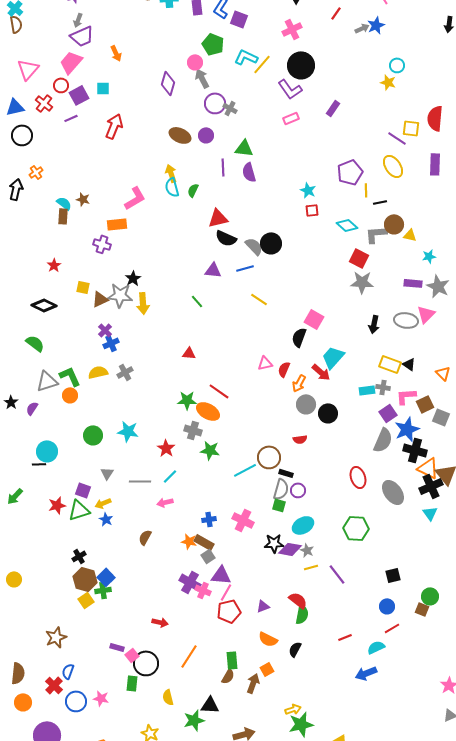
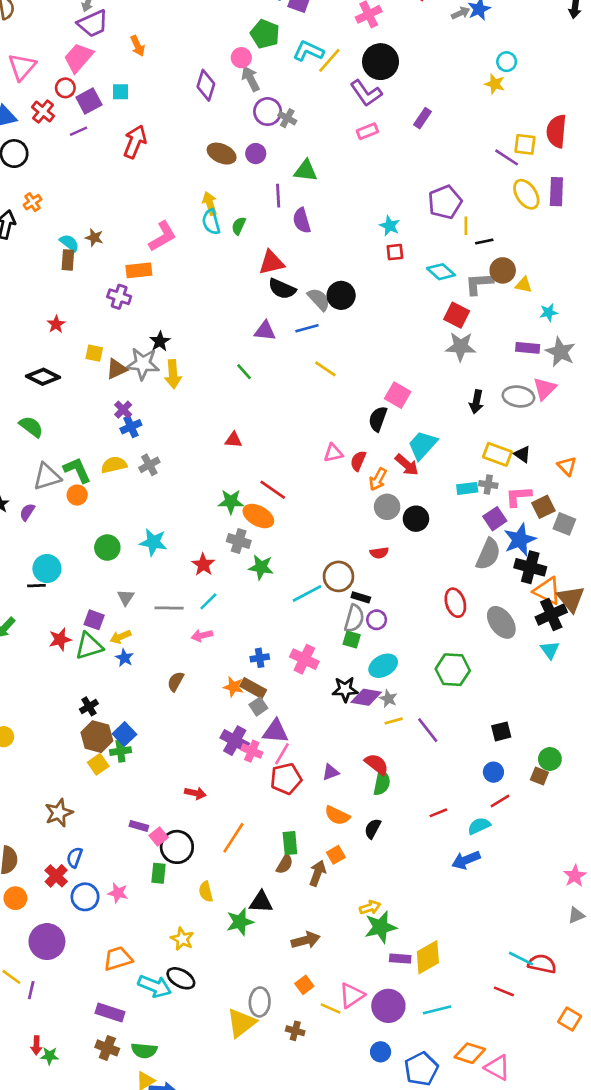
yellow ellipse: (393, 166) -> (526, 194), moved
purple semicircle: (249, 172) -> (302, 221), moved

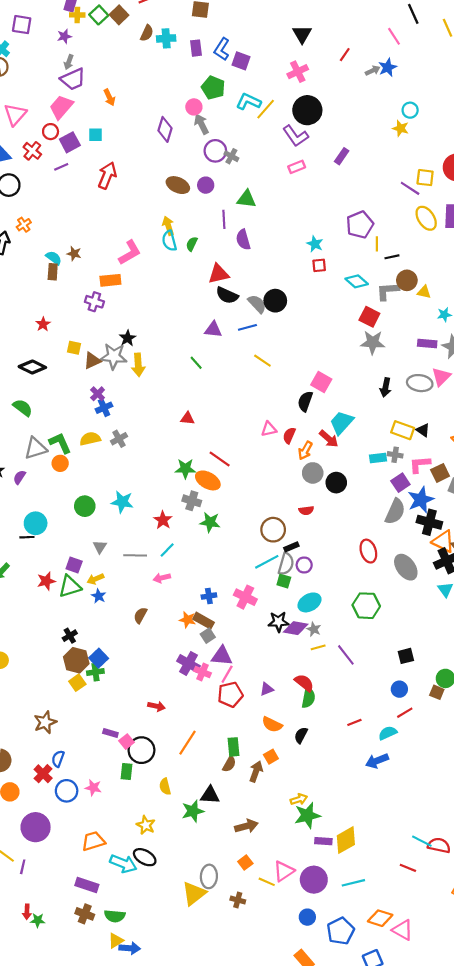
cyan line: (307, 594) -> (267, 562), moved
black rectangle: (361, 597) -> (291, 547), turned -40

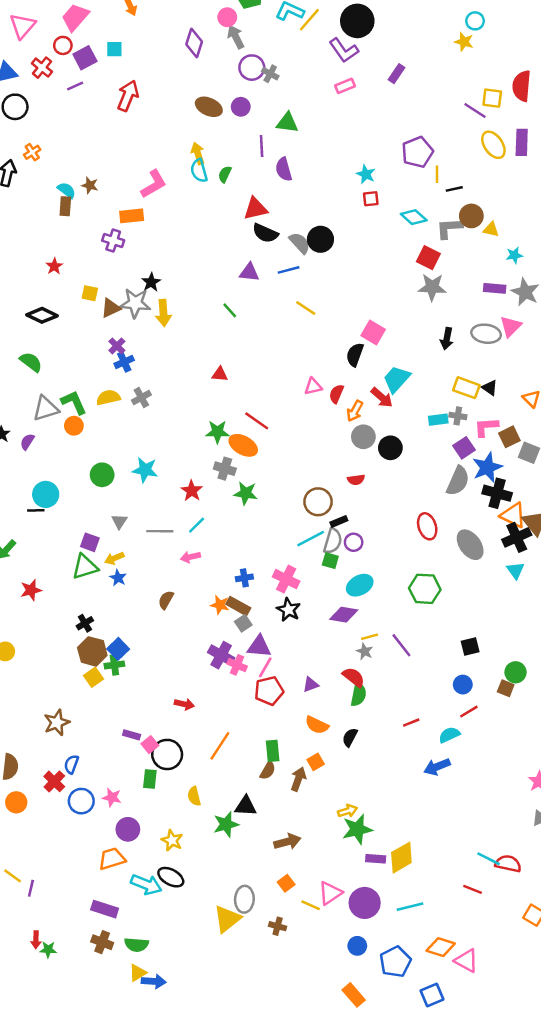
red star: (46, 581) -> (31, 590), moved
black star: (278, 622) -> (289, 610), moved, turned 30
gray star: (314, 629) -> (365, 651), moved
purple circle: (36, 827) -> (128, 829), moved, size x0.7

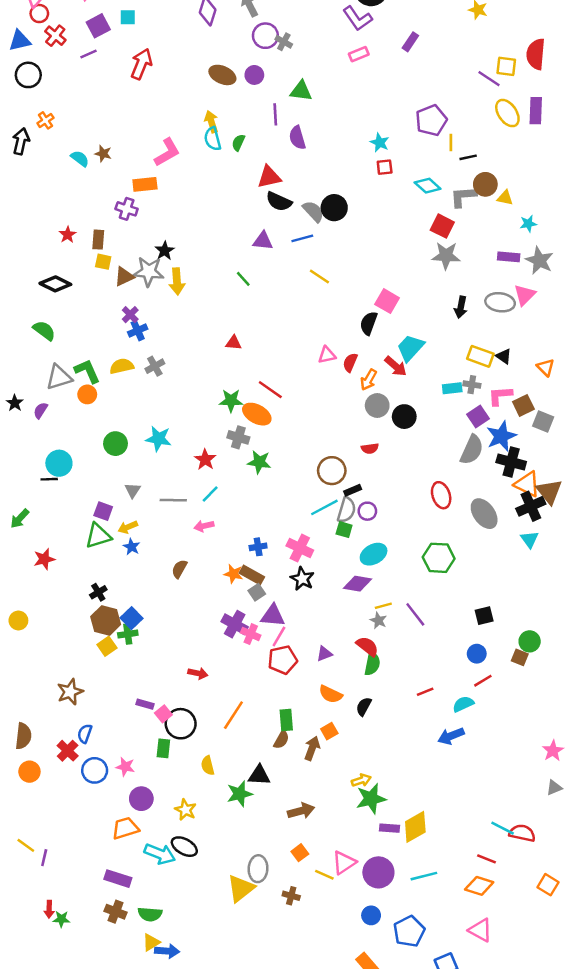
red circle: (63, 45) -> (39, 14), moved
brown rectangle: (65, 206) -> (98, 240), moved
orange diamond: (441, 947) -> (479, 886), moved

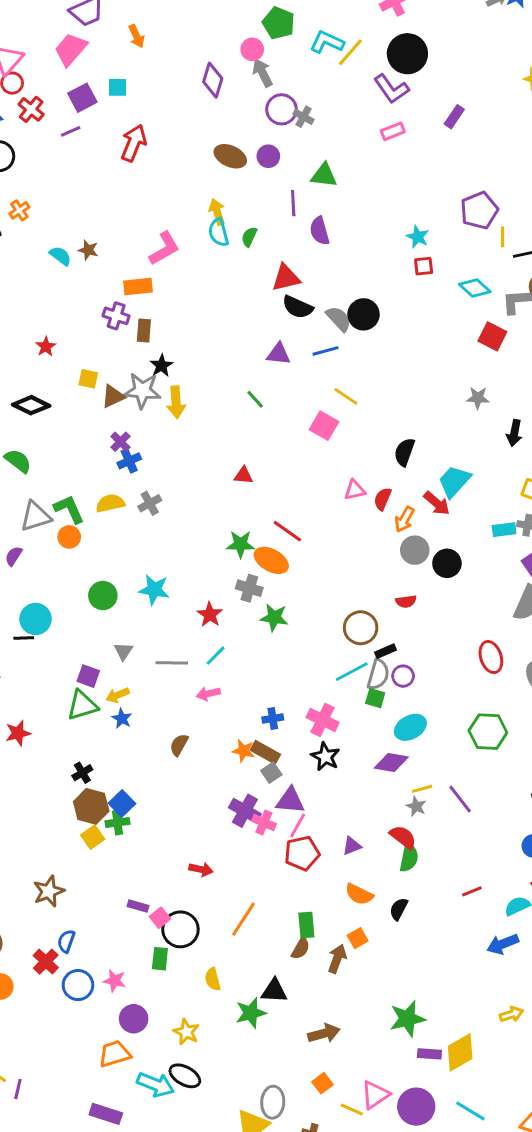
brown rectangle: (98, 240) -> (144, 330), moved
gray star: (446, 256) -> (478, 398), moved, size x0.7
pink square: (387, 301) -> (324, 426), moved
yellow arrow: (361, 780) -> (511, 1014), moved
cyan line: (424, 876) -> (470, 1111), turned 45

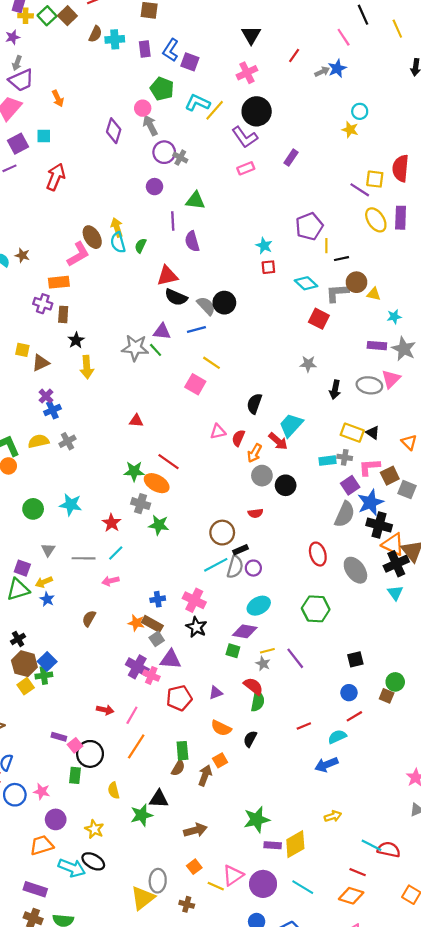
brown ellipse: (230, 156) -> (92, 237), moved, turned 35
gray star: (142, 391) -> (135, 348), moved
green line: (255, 399) -> (156, 350), moved
green square: (375, 698) -> (233, 651), moved
pink line: (298, 825) -> (132, 715), moved

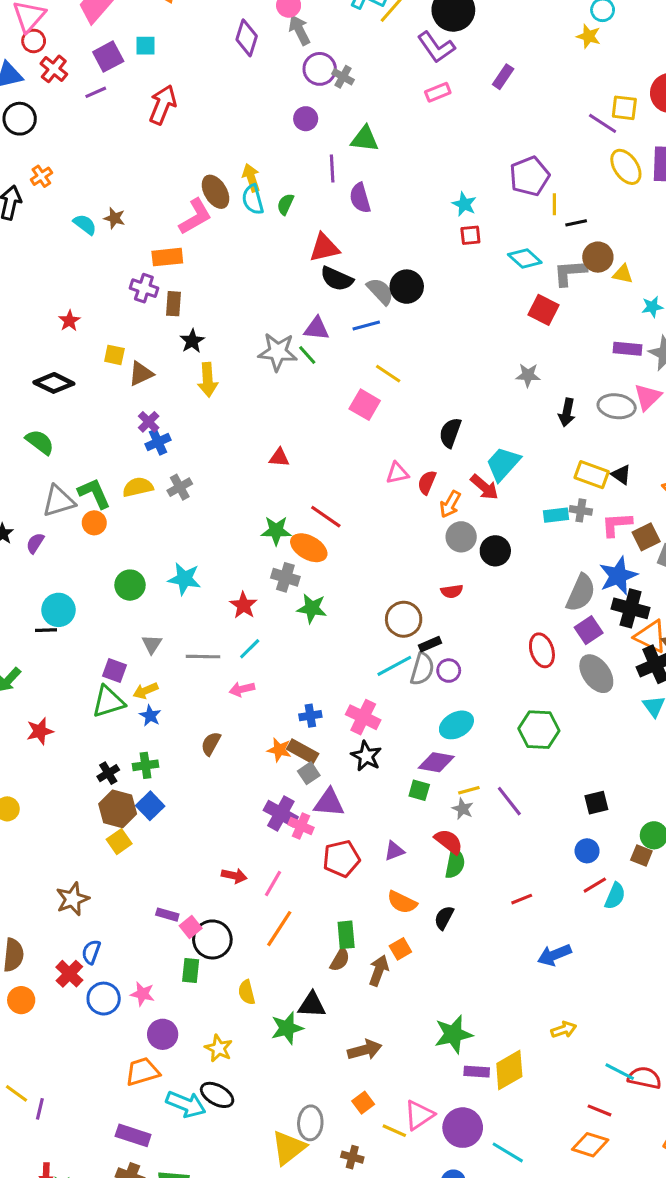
purple square: (350, 485) -> (589, 630), moved
green cross: (44, 675) -> (146, 765), moved
cyan semicircle: (337, 737) -> (615, 896), moved, turned 138
cyan line: (303, 887) -> (508, 1152), moved

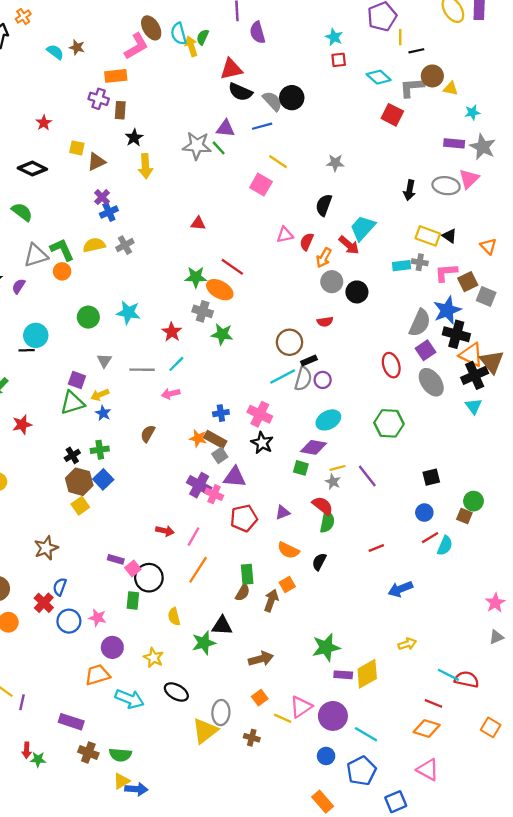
yellow arrow: (251, 178) -> (191, 46), moved
gray star: (528, 375) -> (335, 163), moved
black ellipse: (217, 1095) -> (176, 692), moved
purple rectangle: (133, 1135) -> (71, 722), moved

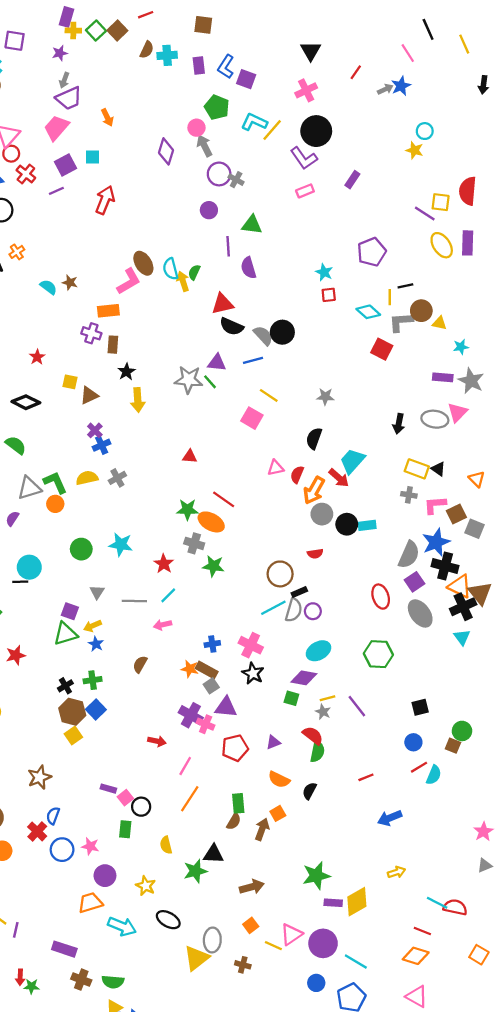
yellow line: (400, 37) -> (390, 297), moved
orange arrow: (324, 258) -> (314, 490), size x1.4
cyan rectangle: (401, 266) -> (367, 525), moved
red arrow: (165, 531) -> (157, 741), moved
black circle: (149, 578) -> (141, 807), size x0.7

